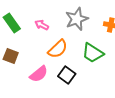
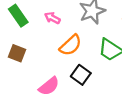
pink semicircle: (39, 74) -> (49, 86), moved

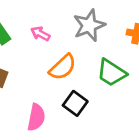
pink semicircle: (49, 86) -> (36, 117), turned -40

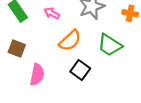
pink semicircle: (36, 117) -> (37, 75), moved

